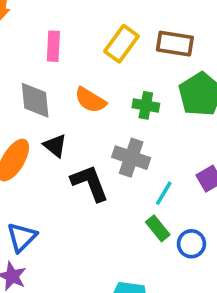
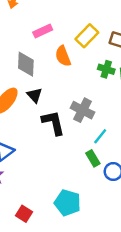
pink rectangle: (53, 46) -> (43, 31), turned 54
orange semicircle: (90, 100) -> (63, 56), moved, turned 30
green cross: (146, 105) -> (106, 69), moved

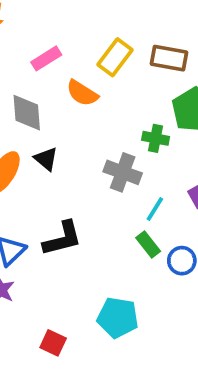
orange semicircle: (63, 56) -> (82, 93), turned -30
green cross: (106, 69) -> (156, 138), moved
black L-shape: (53, 123) -> (62, 239), moved, turned 96

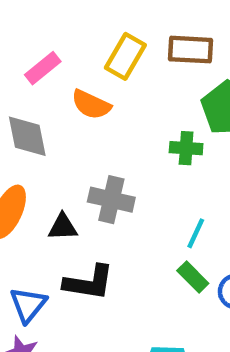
black triangle: (46, 159) -> (63, 227), moved, turned -35
gray cross: (123, 172) -> (111, 200), moved
black L-shape: (62, 239) -> (89, 283), turned 30

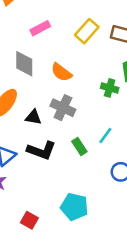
orange semicircle: (91, 105) -> (61, 72), moved
green rectangle: (193, 277) -> (79, 147), moved

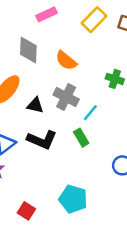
cyan line: (105, 136) -> (90, 113), moved

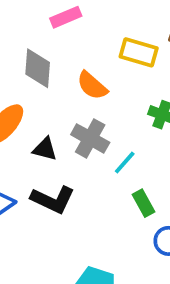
yellow rectangle: (94, 20) -> (139, 52), moved, turned 60
green rectangle: (81, 138) -> (143, 203), moved

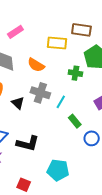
black triangle: (45, 149) -> (18, 103), turned 40
black L-shape: (53, 200) -> (28, 143), moved

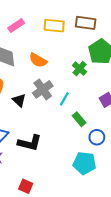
yellow rectangle: (57, 43) -> (54, 26), moved
green cross: (75, 73) -> (80, 69), turned 32
gray cross: (40, 93) -> (43, 89), turned 36
cyan pentagon: (58, 170) -> (85, 163), moved

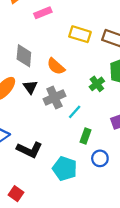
pink rectangle: (16, 26) -> (43, 13), moved
black triangle: (19, 100) -> (30, 87), moved
green rectangle: (79, 119) -> (85, 136), turned 48
cyan pentagon: (85, 163) -> (65, 169), moved

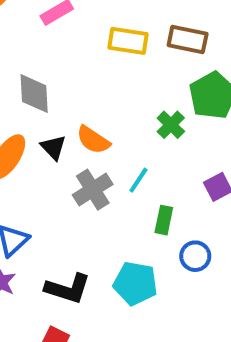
orange semicircle: (56, 66) -> (93, 140), moved
gray cross: (54, 98) -> (93, 190), moved
black L-shape: (30, 150) -> (68, 289), moved

